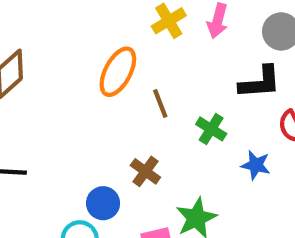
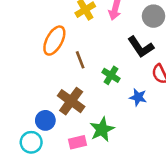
black L-shape: (260, 82) -> (141, 47), turned 60
brown cross: (145, 171) -> (71, 101), size x1.5

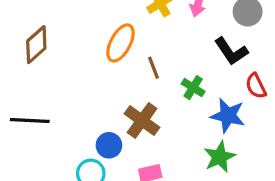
blue star: (138, 97) -> (228, 116), size x1.5
green star: (102, 129) -> (220, 157), moved

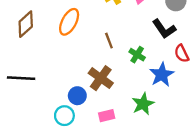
orange ellipse: (120, 43) -> (69, 22), moved
blue star: (228, 116) -> (162, 75), turned 30
green star: (220, 157) -> (143, 104), moved

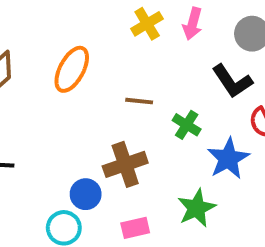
brown line: (109, 41) -> (139, 101), turned -63
brown cross: (101, 78) -> (125, 164), turned 35

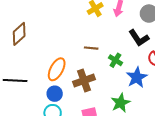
orange ellipse: (72, 69) -> (57, 69), moved
blue circle: (86, 194) -> (55, 94), moved

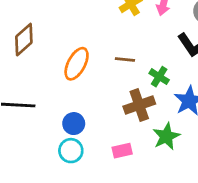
orange ellipse: (57, 69) -> (77, 64), moved
brown cross: (84, 80) -> (139, 105), moved

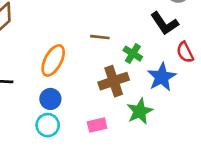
orange ellipse: (77, 64) -> (53, 60), moved

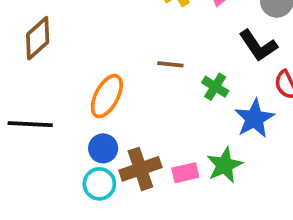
brown cross: (114, 81) -> (140, 169), moved
pink rectangle: (97, 125) -> (185, 173), moved

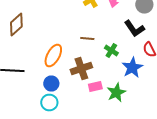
brown cross: (140, 169) -> (81, 68), moved
pink rectangle: (185, 173) -> (95, 86), moved

